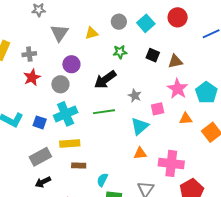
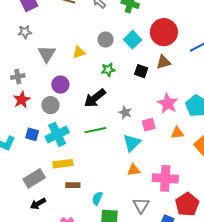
red circle: (178, 17) -> (164, 32), size x1.4
brown triangle: (175, 61) -> (164, 62), moved
blue square: (40, 122) -> (32, 134), moved

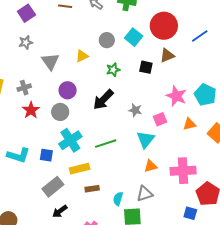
green line: (95, 130) -> (106, 144), moved
blue square: (32, 134) -> (46, 155), moved
gray triangle: (141, 205) -> (145, 194), moved, turned 48

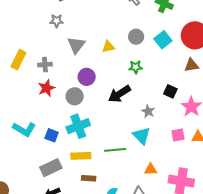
black square: (146, 67) -> (170, 91), moved
pink square: (160, 119) -> (178, 135), moved
cyan triangle: (146, 139) -> (142, 136), moved, turned -36
green line: (106, 144) -> (115, 150), moved

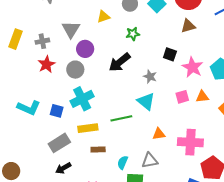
gray triangle: (76, 45) -> (71, 29), moved

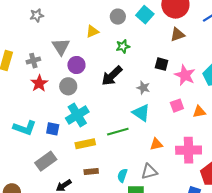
orange triangle: (202, 97) -> (199, 112), moved
gray rectangle: (59, 143) -> (46, 161), moved
brown rectangle: (98, 149) -> (91, 172), moved

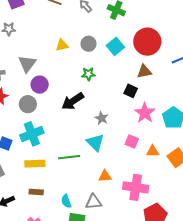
yellow triangle: (92, 31) -> (62, 45), moved
black square: (162, 64) -> (131, 91), moved
pink square: (177, 106) -> (132, 141), turned 32
cyan semicircle: (122, 175) -> (66, 201), turned -48

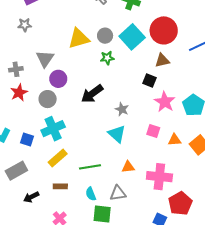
yellow triangle: (62, 45) -> (79, 38), size x1.6
cyan square: (115, 46) -> (132, 37), size x1.4
green star: (88, 74) -> (107, 58), moved
green line: (69, 157) -> (90, 167), moved
yellow rectangle: (35, 164) -> (58, 158), turned -36

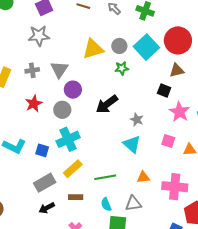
gray star: (25, 25) -> (39, 36), size x1.5
gray cross: (16, 69) -> (32, 70), moved
gray rectangle: (16, 171) -> (45, 183), moved

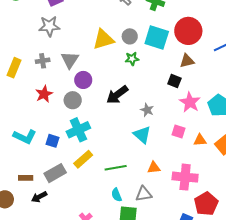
cyan square: (146, 47) -> (157, 38), turned -30
brown rectangle: (76, 197) -> (26, 178), moved
black arrow: (47, 208) -> (39, 197), moved

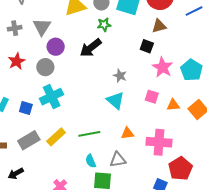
black arrow: (117, 95) -> (91, 48), moved
yellow rectangle: (83, 159) -> (56, 137), moved
black arrow: (39, 197) -> (16, 174), moved

